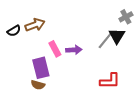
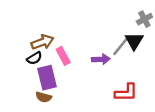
brown arrow: (35, 25) -> (42, 42), moved
black semicircle: (14, 31) -> (34, 58), moved
purple arrow: (74, 50) -> (101, 59), moved

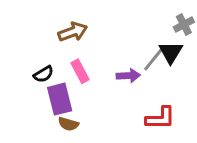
brown arrow: (42, 42) -> (73, 32), moved
brown semicircle: (44, 97) -> (68, 124), moved

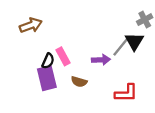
brown arrow: (73, 32) -> (31, 25), moved
black semicircle: (44, 74) -> (48, 61), moved, turned -35
brown semicircle: (68, 124) -> (79, 82), moved

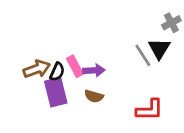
brown arrow: (31, 25) -> (37, 69), moved
gray line: (121, 47) -> (143, 55), turned -72
purple arrow: (101, 60) -> (94, 70), moved

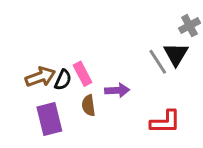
purple arrow: (94, 70) -> (117, 90), moved
purple rectangle: (56, 92) -> (49, 119), moved
brown semicircle: (94, 96) -> (89, 105), moved, turned 66

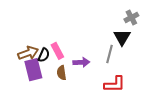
gray line: (158, 62) -> (109, 54), moved, turned 48
purple rectangle: (49, 119) -> (33, 70), moved

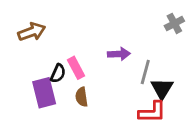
black triangle: (122, 37) -> (162, 89), moved
brown arrow: (28, 53) -> (32, 32), moved
purple arrow: (81, 62) -> (119, 54), moved

